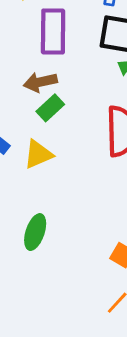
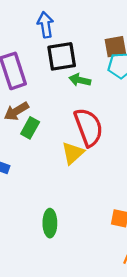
yellow triangle: (38, 154) -> (73, 153), moved

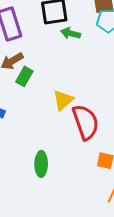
red semicircle: (89, 127) -> (86, 122), moved

